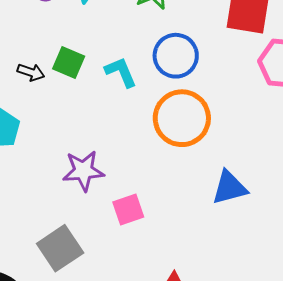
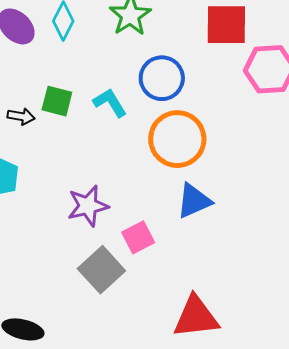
blue triangle: (229, 188) -> (194, 201), moved
gray square: (60, 248) -> (101, 270), moved

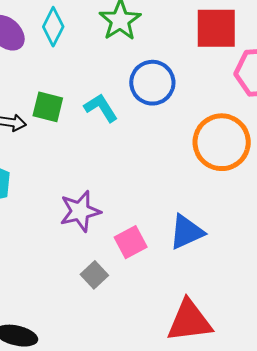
orange circle: (177, 139) -> (222, 142), moved
blue triangle: (194, 201) -> (186, 232), moved
gray square: (101, 270) -> (94, 275), size x0.6

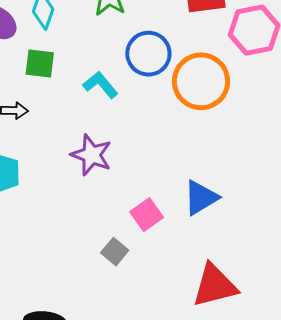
green square: (48, 107) -> (40, 63), moved
orange circle: (222, 142) -> (201, 81), moved
purple star: (80, 211) -> (91, 155), moved, turned -30

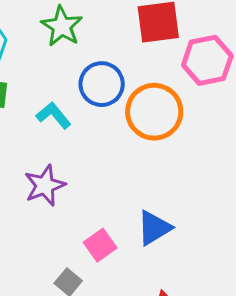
purple star: (91, 155) -> (45, 185), turned 30

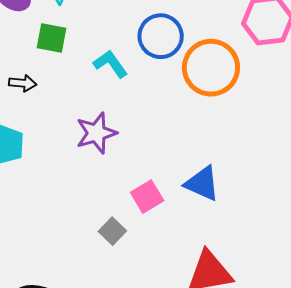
blue triangle: (154, 228) -> (202, 184), turned 51

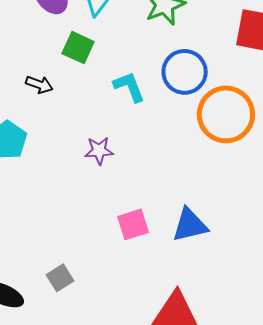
purple star: (96, 133) -> (99, 151), size x0.7
blue triangle: (202, 184) -> (190, 225), turned -51
gray square: (112, 231) -> (60, 278), moved

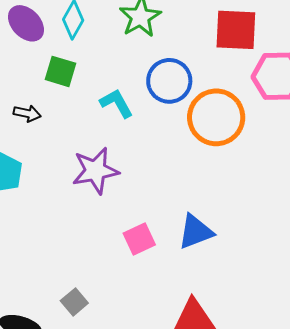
purple star: (99, 151) -> (95, 171), size x1.6

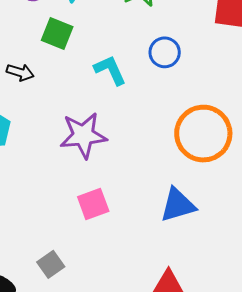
blue circle: (169, 81) -> (165, 52), size x0.7
orange circle: (216, 117) -> (203, 134), moved
pink square: (139, 239) -> (93, 204), moved

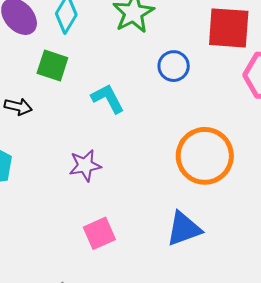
blue circle: (165, 52) -> (174, 66), moved
purple star: (83, 135) -> (85, 165), size x0.7

